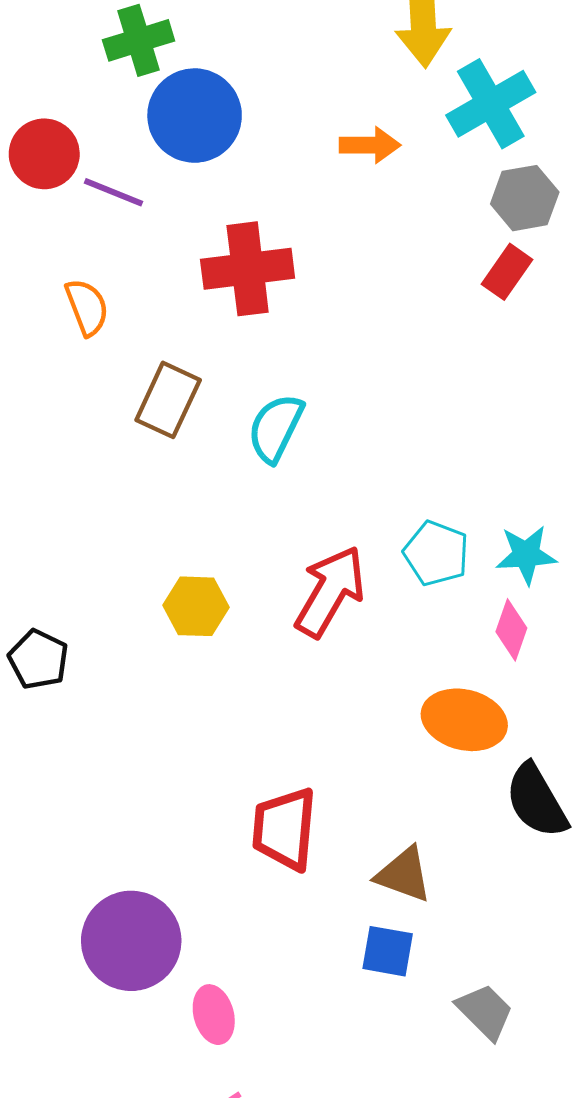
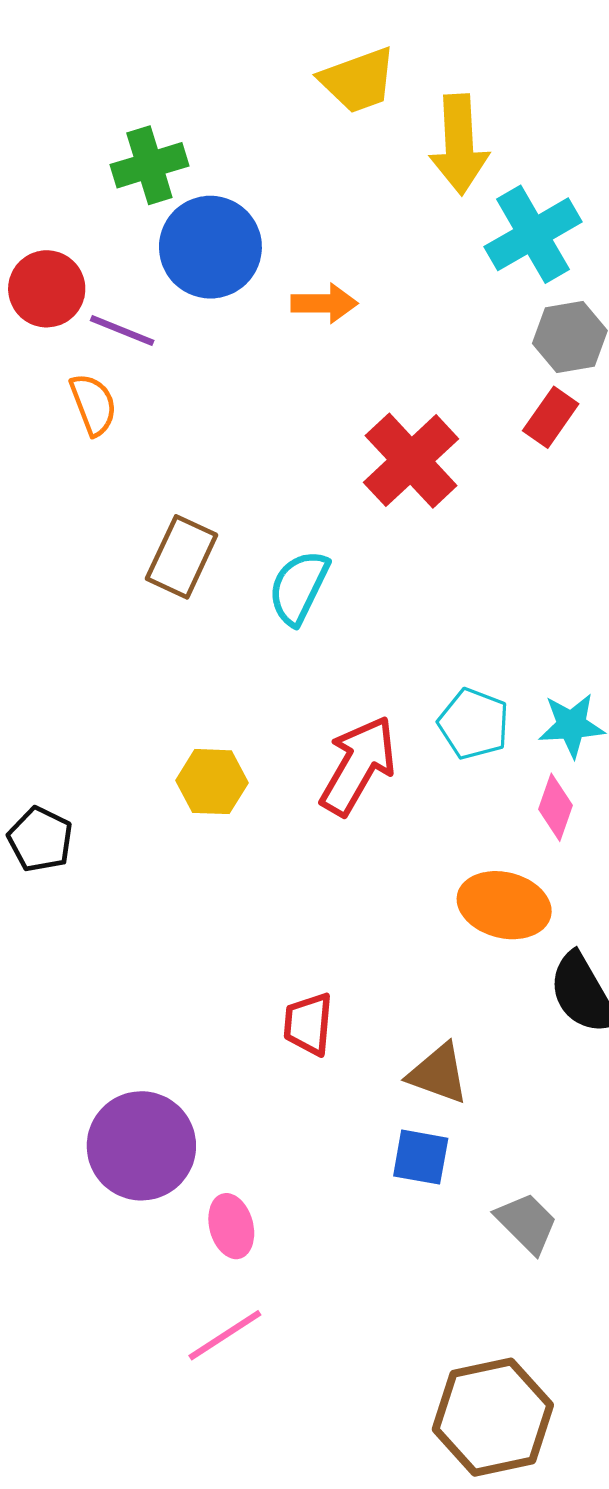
orange arrow: (370, 145) -> (324, 303), moved
red cross: (248, 269) -> (411, 461), moved, turned -36
orange semicircle: (87, 307) -> (93, 404), moved
red trapezoid: (284, 829) -> (308, 1024), size x0.7

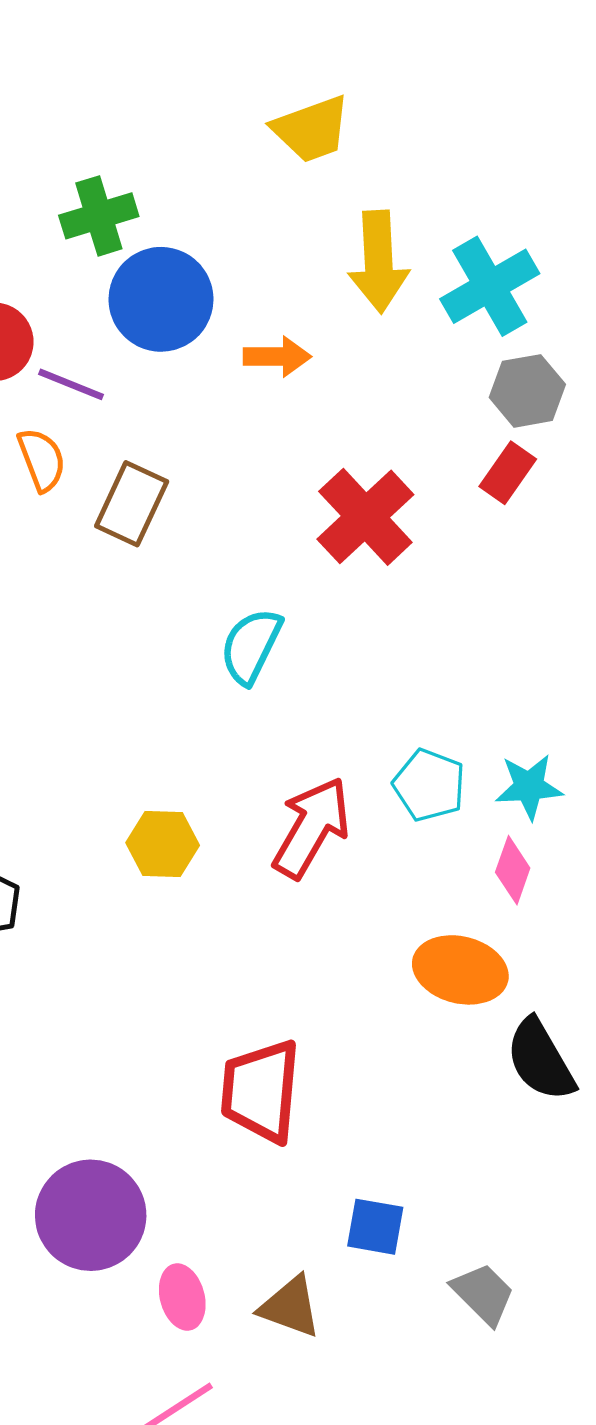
yellow arrow: (459, 144) -> (379, 262), moved
brown rectangle: (182, 557) -> (132, 504), moved
red trapezoid: (308, 1024) -> (261, 1091), size x1.6
brown triangle: (438, 1074) -> (290, 1307), moved

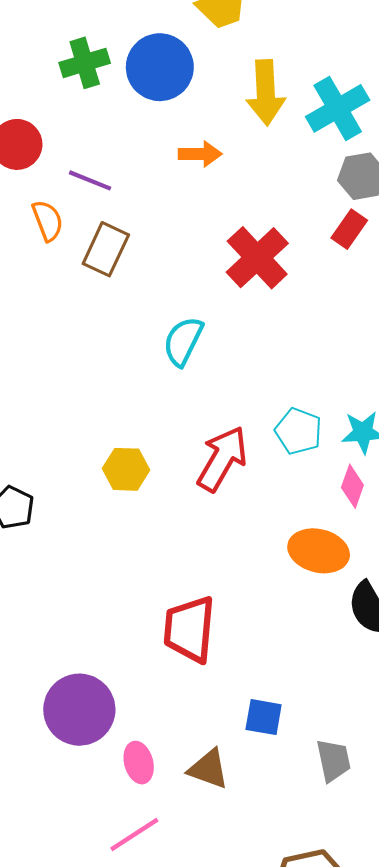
blue circle: (161, 299) -> (160, 67), moved
purple line: (71, 384) -> (90, 180), moved
gray trapezoid: (483, 1294) -> (333, 760), turned 33

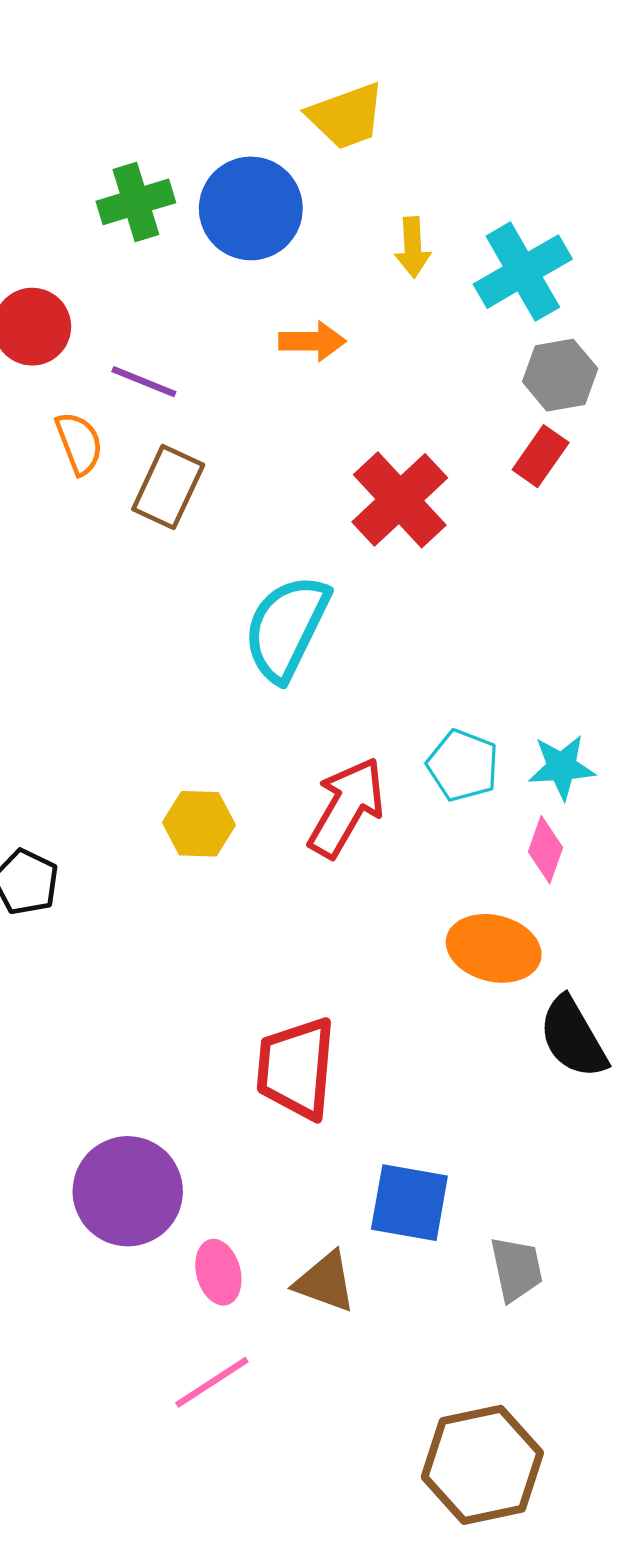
yellow arrow: (266, 93) -> (413, 247), size x0.6
cyan semicircle: (183, 341) -> (286, 628), size x1.4
blue square: (264, 717) -> (409, 1203), size x1.4

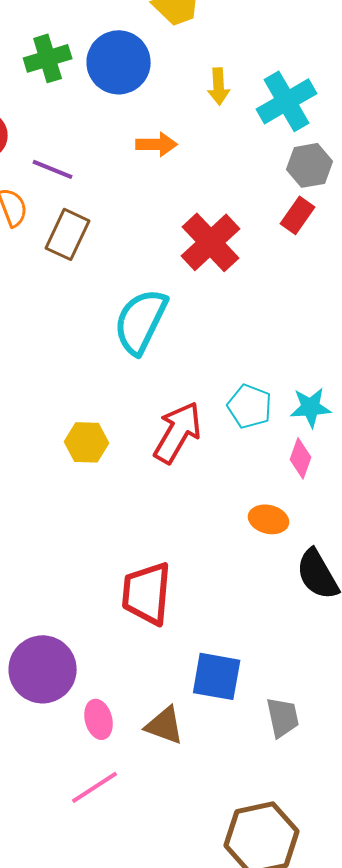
orange ellipse: (494, 948) -> (269, 519), size x0.7

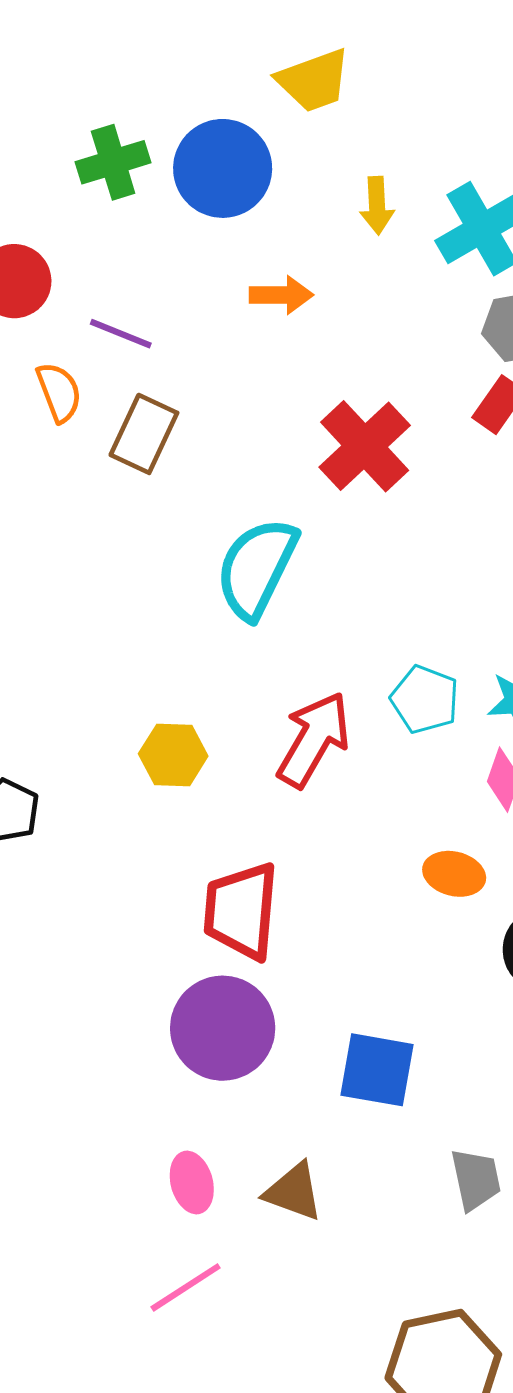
red trapezoid: (147, 593) -> (241, 911), moved
purple circle: (43, 669) -> (223, 1028), moved
blue square: (217, 676) -> (377, 1070), moved

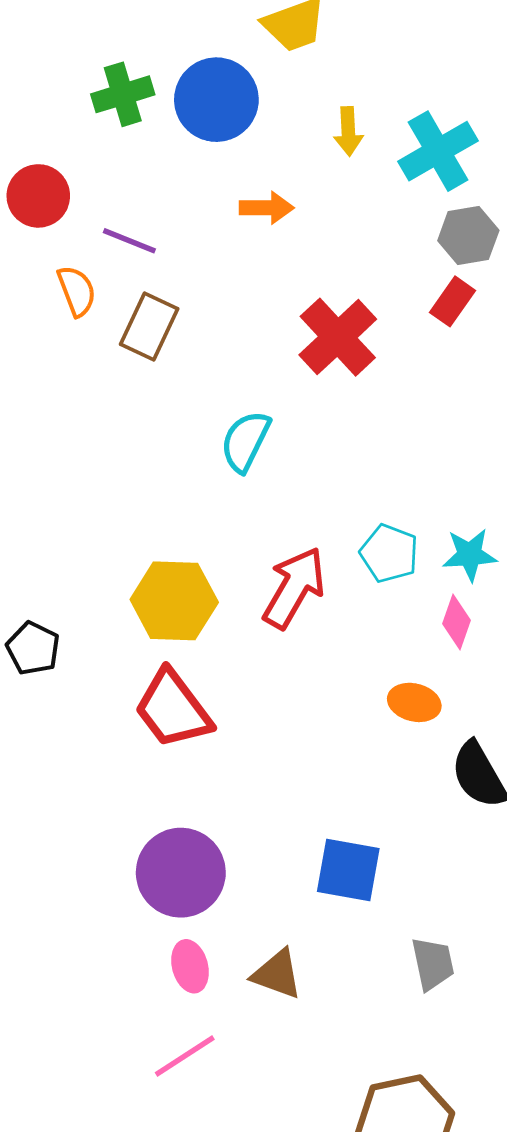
cyan semicircle: (257, 568) -> (245, 441), size x0.7
yellow hexagon: (173, 755) -> (174, 601), size x1.5
red trapezoid: (241, 911) -> (173, 709), moved, turned -42
purple circle: (223, 1028) -> (181, 873), moved

